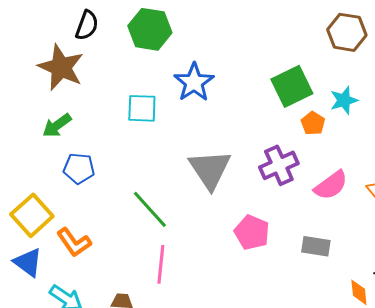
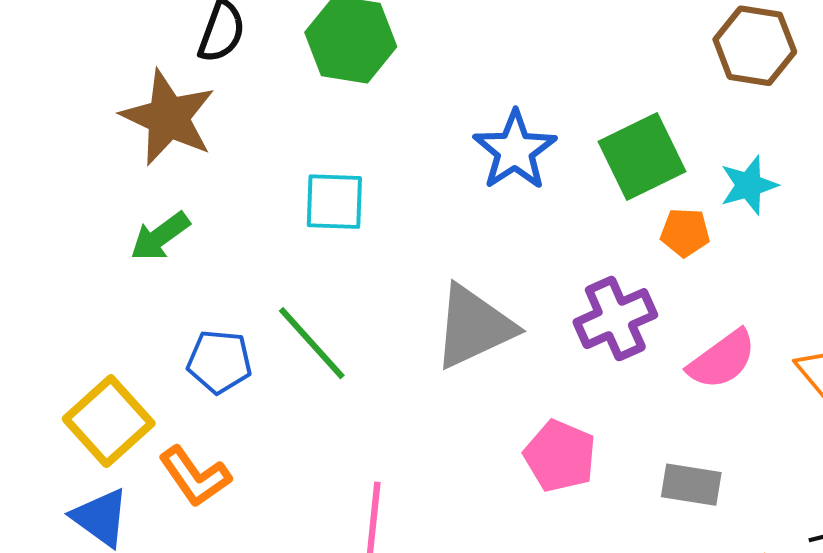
blue star: (194, 82) -> (515, 150), moved
orange pentagon: (313, 123) -> (685, 232), turned -30
blue pentagon: (79, 168) -> (219, 362), moved
gray triangle: (210, 169) -> (474, 327), turned 39
green line: (150, 209) -> (312, 343), moved

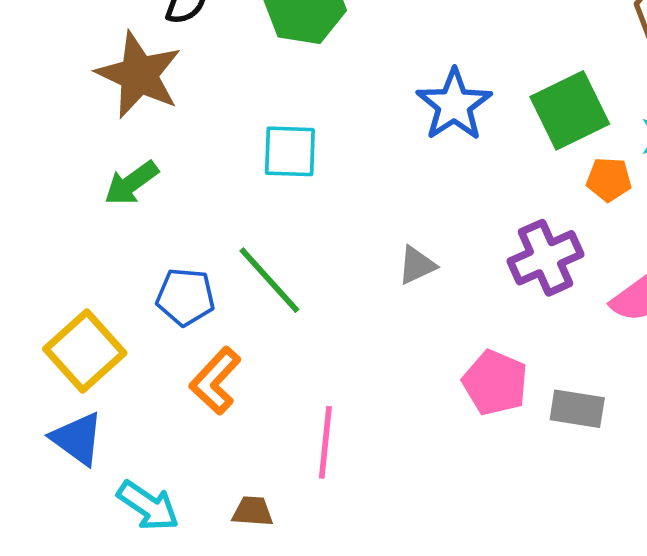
gray triangle: (474, 327) -> (417, 265), size x0.5
orange L-shape: (195, 476) -> (215, 381), moved, turned 78
gray rectangle: (691, 485) -> (577, 409), moved

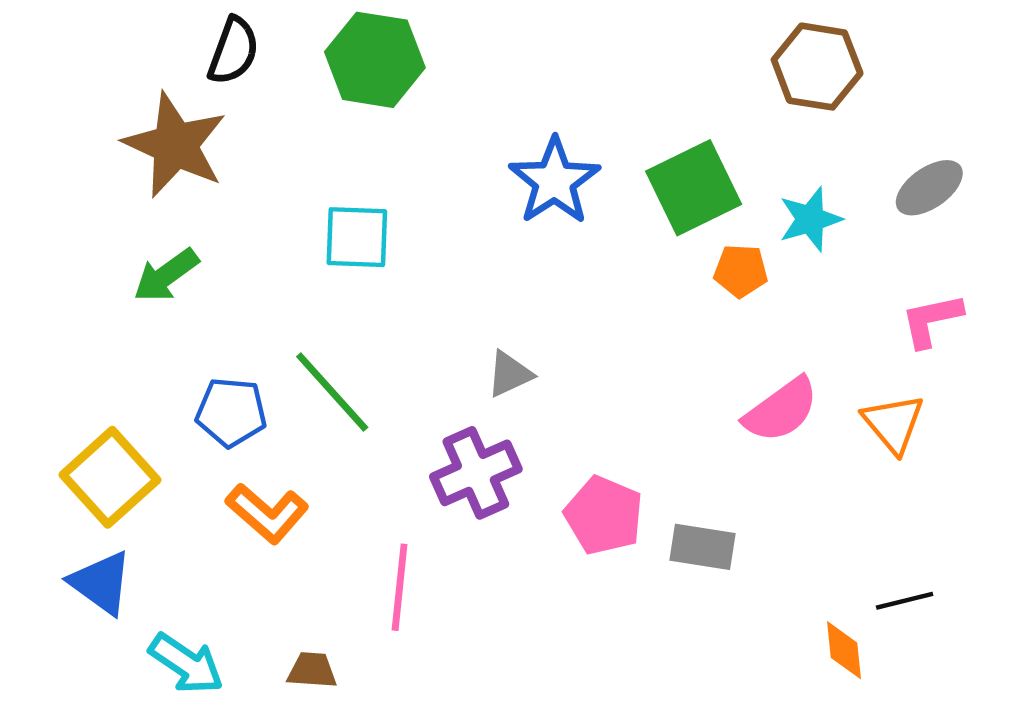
purple cross: (545, 258) -> (476, 473), moved
orange L-shape: (215, 381) -> (267, 513), turned -92

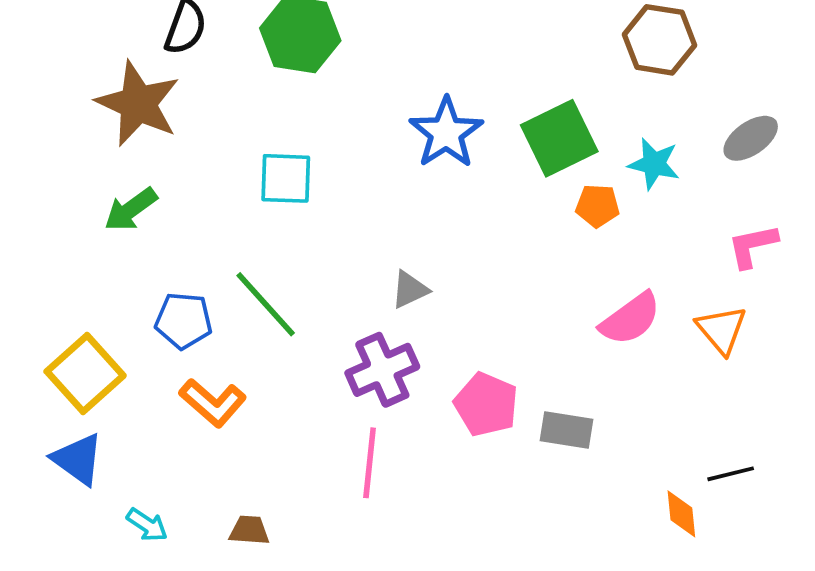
cyan star: (810, 219) -> (654, 164), turned 30
pink line: (400, 587) -> (370, 463), moved
cyan arrow: (186, 664) -> (147, 525), size x0.7

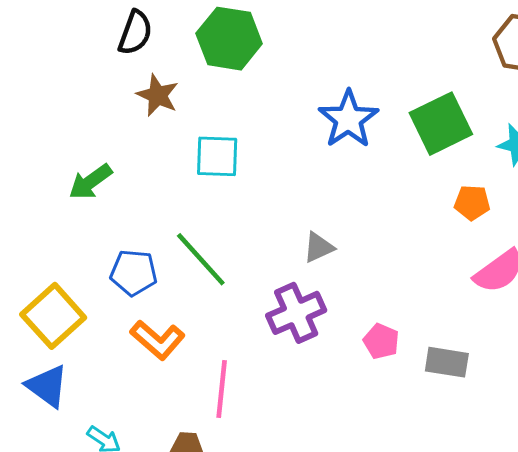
brown star: (138, 104) -> (158, 95), moved, size x0.6
orange pentagon: (597, 206) -> (472, 203), moved
pink pentagon: (486, 404) -> (381, 341), size x0.7
pink line: (370, 463) -> (222, 389), moved

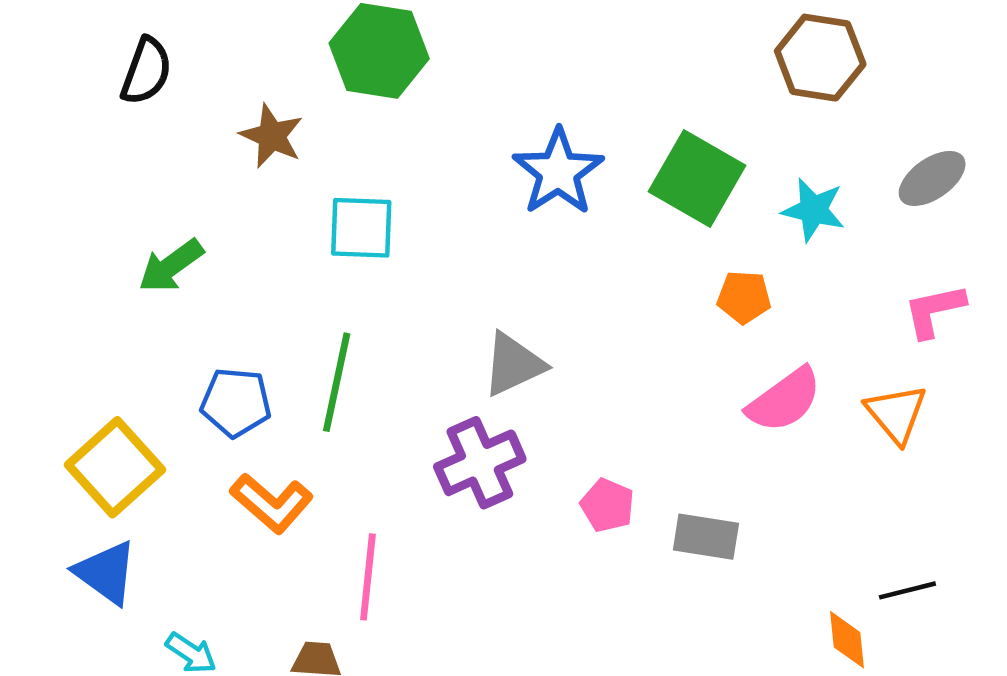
black semicircle: (135, 33) -> (146, 71), moved
green square: (441, 124) -> (697, 178), turned -34
gray triangle: (319, 247) -> (513, 364), size x1.4
green line: (201, 259) -> (337, 382), turned 54

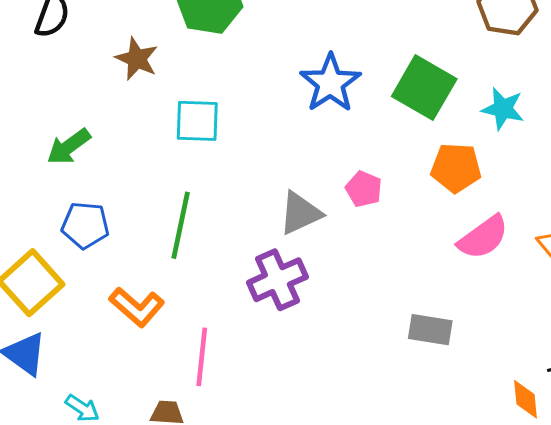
orange pentagon: (744, 297) -> (456, 168), size x1.4
blue pentagon: (236, 402) -> (85, 225), moved
pink pentagon: (607, 505) -> (364, 189), moved

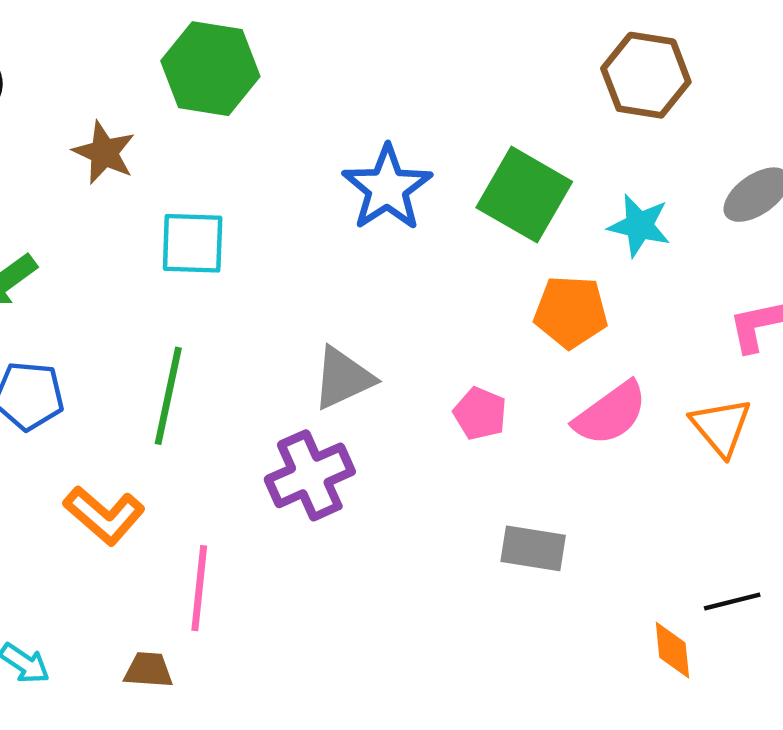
pink pentagon: (364, 189) -> (480, 414), moved

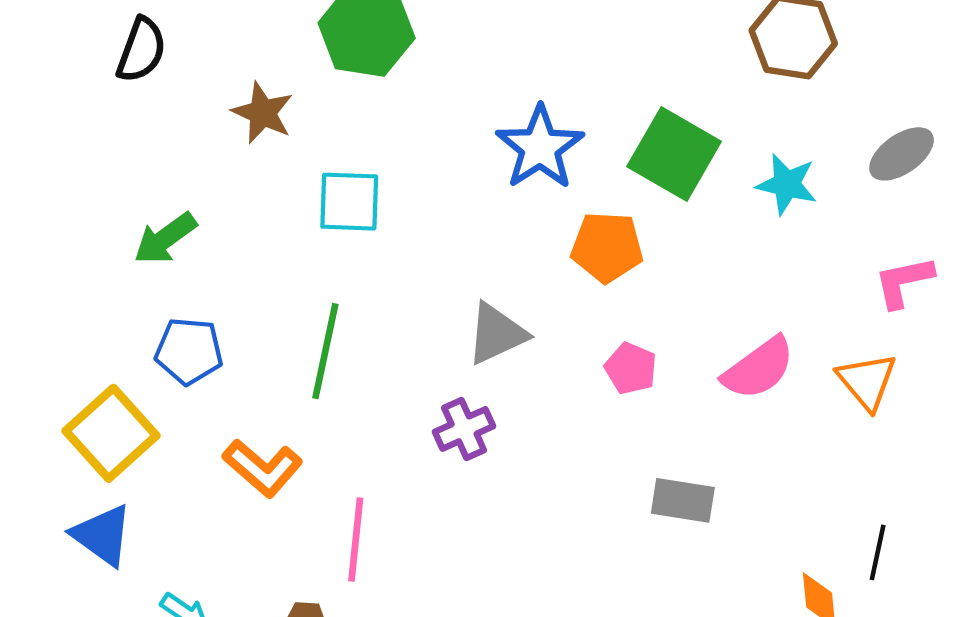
orange pentagon: (571, 312) -> (607, 247), moved
purple cross: (310, 475) -> (464, 429), size x0.7
black line: (732, 601) -> (878, 552), turned -64

